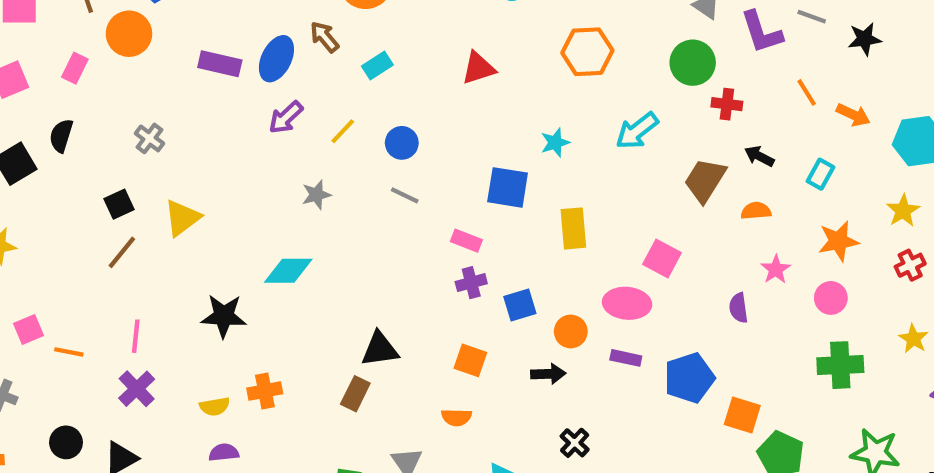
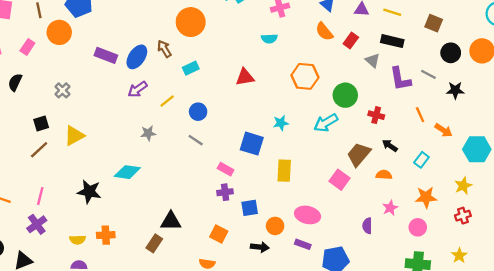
green circle: (693, 63) -> (345, 95), moved
pink square: (662, 259) -> (339, 180), moved

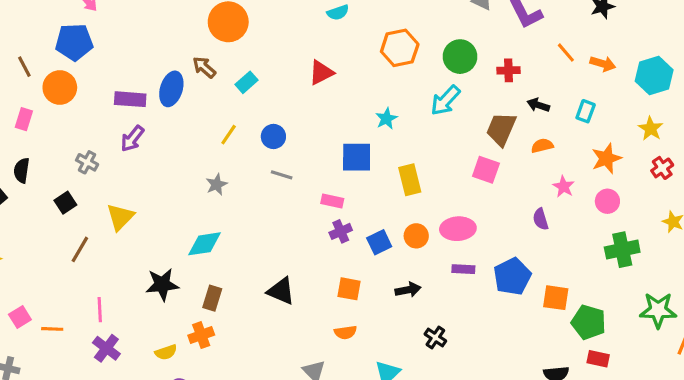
purple arrow: (137, 89) -> (132, 139), moved
black square: (41, 123) -> (65, 203), moved
black triangle: (171, 221) -> (281, 291), turned 40
orange circle: (275, 226) -> (416, 236), moved
brown rectangle: (154, 243) -> (212, 298), moved

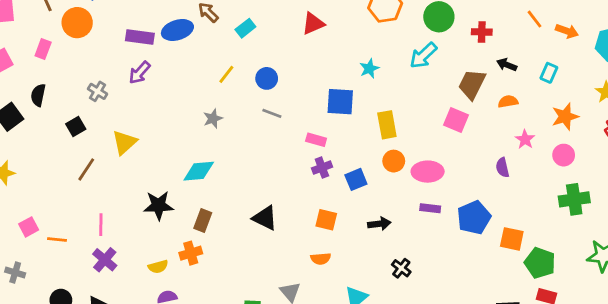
blue ellipse: (171, 89) -> (177, 30), turned 52
orange circle: (416, 236) -> (394, 161), moved

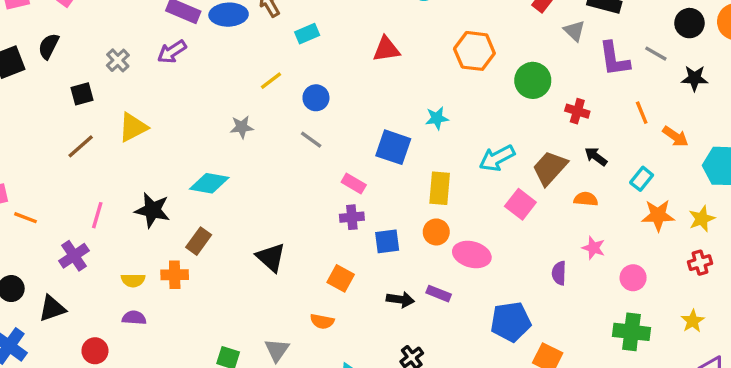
cyan arrow: (423, 55) -> (497, 158), moved
orange star: (565, 117) -> (658, 215), moved
pink star: (525, 139) -> (594, 248), turned -30
purple rectangle: (430, 208) -> (439, 294), moved
pink line: (101, 225) -> (97, 215), moved

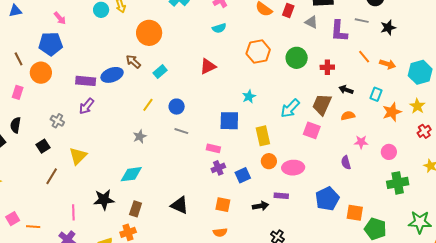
purple L-shape: (614, 59) -> (339, 31), turned 30

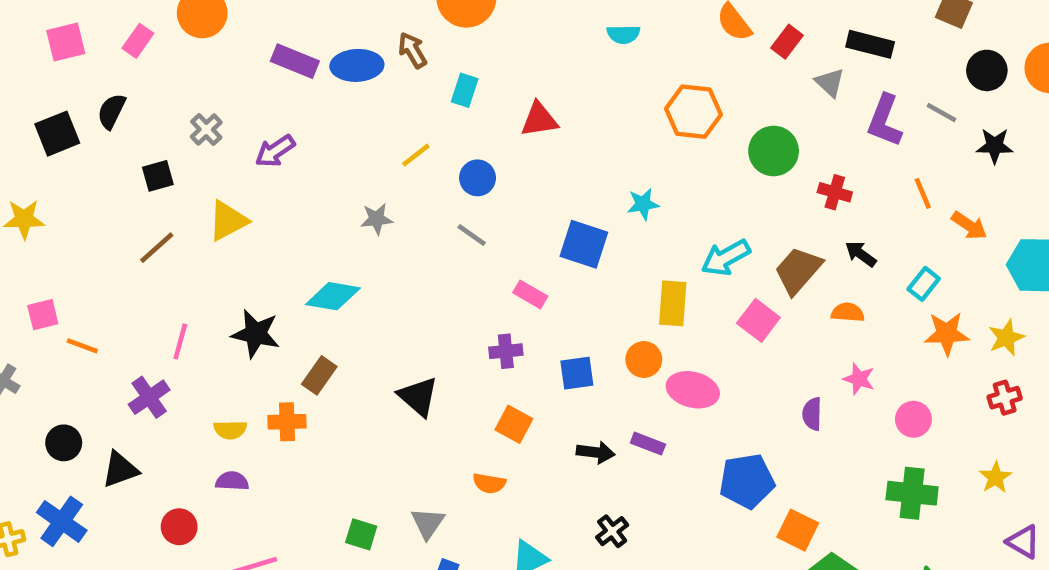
red triangle: (208, 66) -> (539, 120), moved
cyan rectangle: (160, 72) -> (465, 90), turned -48
purple arrow: (86, 106) -> (275, 151), moved
yellow rectangle: (263, 136) -> (673, 303), moved
purple cross: (218, 168) -> (506, 351), moved

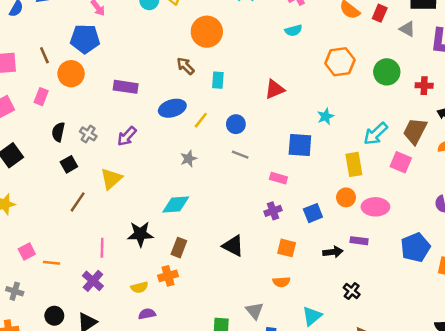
blue ellipse: (357, 65) -> (172, 108), moved
black semicircle: (111, 111) -> (58, 132), moved
red triangle: (539, 120) -> (275, 89), moved

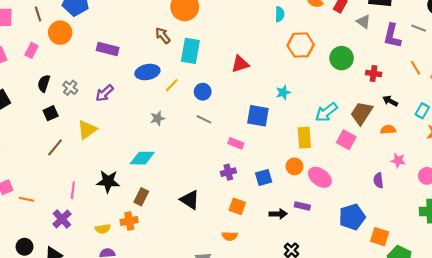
cyan semicircle: (293, 30) -> (280, 14), moved, turned -80
cyan rectangle: (218, 80) -> (190, 51), size x1.6
pink ellipse: (375, 207) -> (320, 177), turned 30

